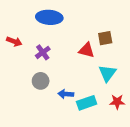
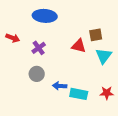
cyan triangle: (107, 73) -> (104, 56), moved
cyan rectangle: (87, 103) -> (79, 94), turned 30

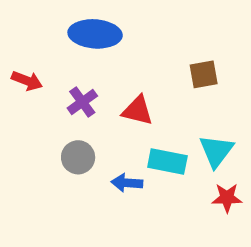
red triangle: (79, 46) -> (138, 110), moved
cyan triangle: (104, 56) -> (216, 151), moved
cyan rectangle: (79, 94) -> (167, 162), moved

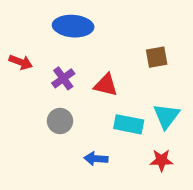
blue arrow: (127, 183) -> (96, 159), moved
red star: (227, 198) -> (161, 160), moved

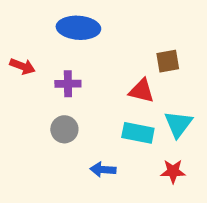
purple cross: (63, 78) -> (68, 84), turned 35
red triangle: (106, 85) -> (141, 91), moved

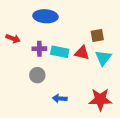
cyan triangle: (178, 124) -> (103, 58), moved
cyan rectangle: (138, 133) -> (60, 52), moved
red star: (173, 171) -> (100, 100), size x1.6

